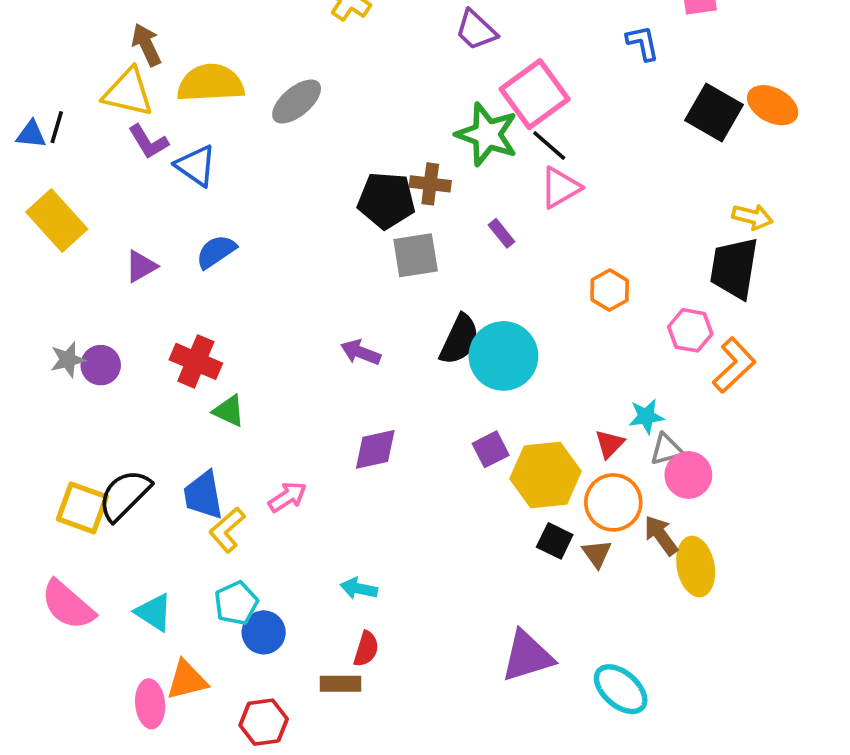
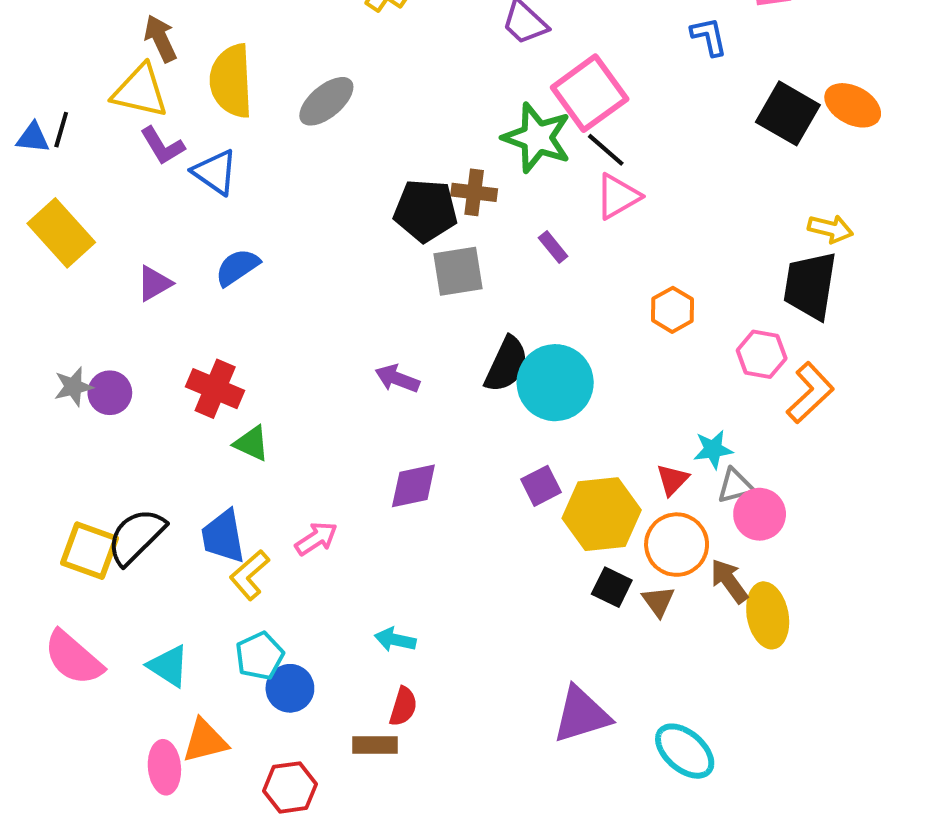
yellow semicircle: (211, 83) -> (231, 81), turned -90

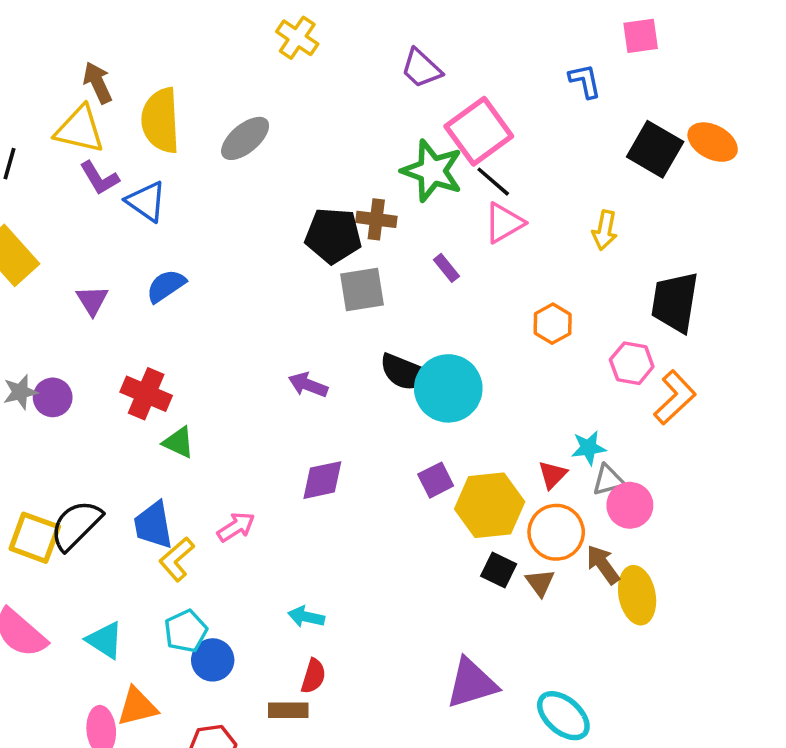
yellow arrow: (830, 229) -> (605, 230), moved, turned 87
purple triangle: (154, 283) -> (92, 300), turned -32
black semicircle: (507, 364) -> (405, 372), turned 87

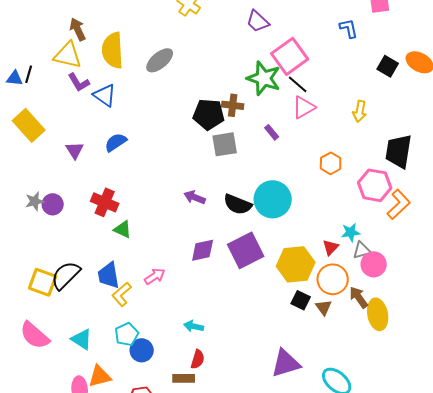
black square: (655, 149) -> (388, 66), size x0.7
pink hexagon: (632, 363) -> (375, 185), size x1.4
black semicircle: (405, 372) -> (238, 204), moved
purple square: (436, 480) -> (246, 250), moved, size x1.8

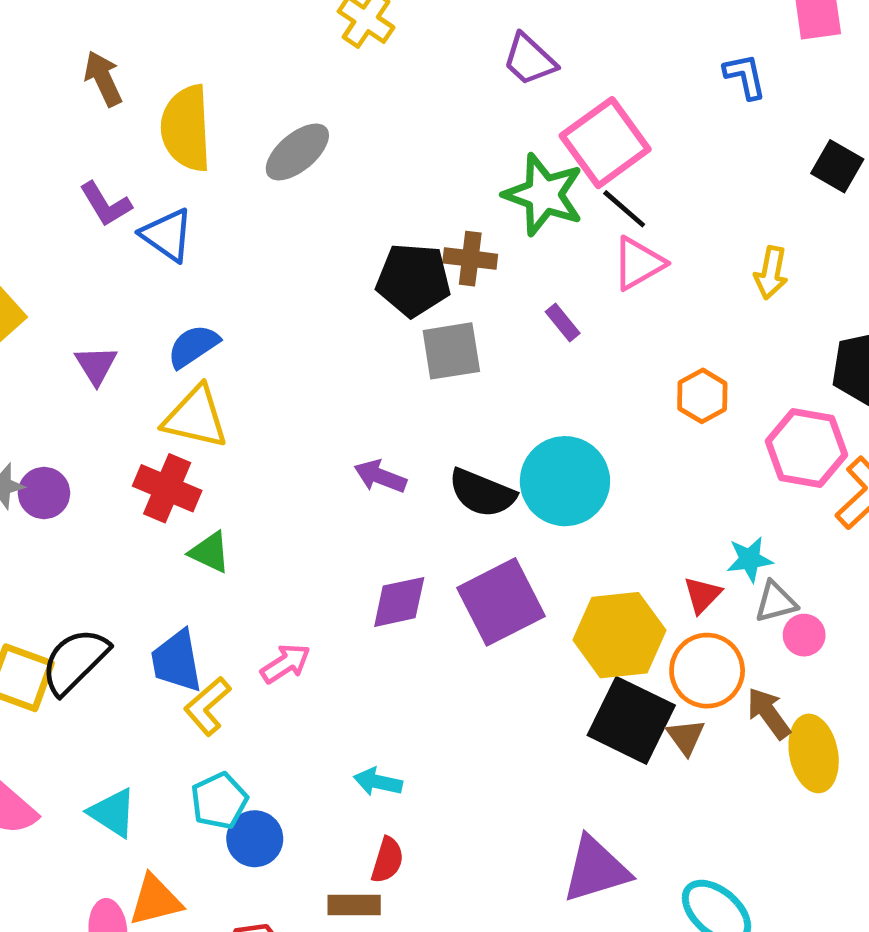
yellow triangle: (68, 55) -> (196, 417), moved
pink circle: (374, 264) -> (804, 635), size x0.7
black square: (301, 300) -> (631, 720), size x1.8

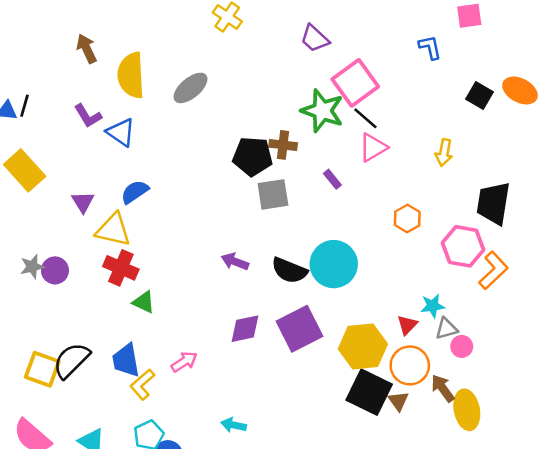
yellow triangle: (196, 417) -> (113, 230), moved

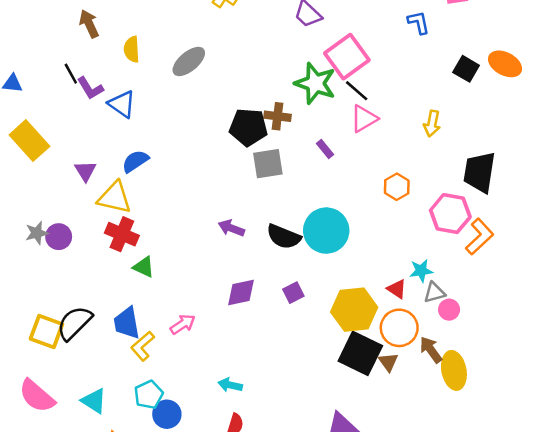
yellow semicircle: (131, 75) -> (132, 49), size x0.6
black line: (25, 106) -> (71, 74), moved, turned -45
red triangle: (407, 325) -> (397, 289), turned -40
purple square: (300, 329) -> (293, 293), size x0.5

